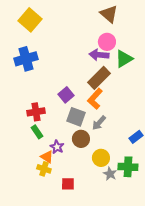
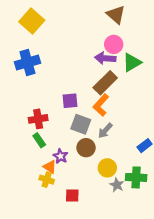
purple square: (66, 95) -> (70, 101), turned 35

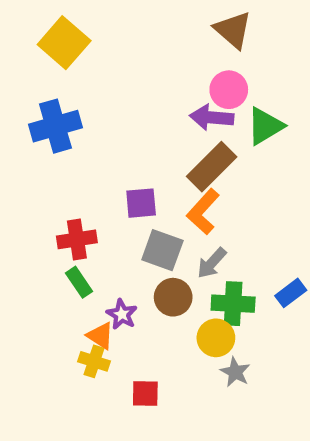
green cross: (136, 177) -> (233, 304), moved

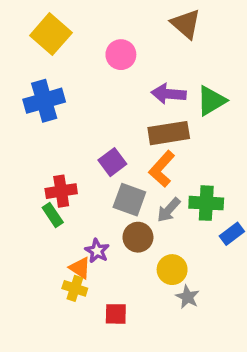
pink circle: (229, 90) -> (121, 55), moved
brown rectangle: (212, 167) -> (169, 133), turned 36
purple square: (141, 203) -> (112, 162), turned -32
green rectangle: (79, 282) -> (53, 215), moved
green cross: (233, 304) -> (206, 203), moved

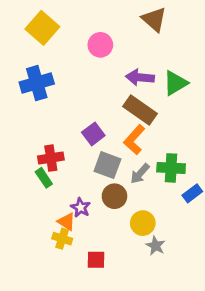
brown rectangle: (169, 133) -> (140, 110), turned 44

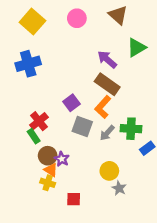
pink circle: (100, 45) -> (77, 18), moved
purple arrow: (140, 77) -> (107, 59), turned 36
green triangle: (175, 83) -> (136, 47), moved
red cross: (51, 158) -> (39, 121), turned -30
brown circle: (114, 196) -> (48, 156), moved

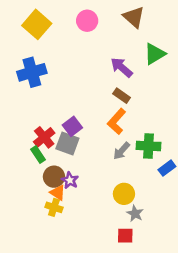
brown rectangle: (107, 84) -> (122, 96), size x0.6
purple square: (71, 103) -> (72, 126), moved
gray square: (82, 126) -> (67, 144), moved
red square: (74, 199) -> (125, 236), moved

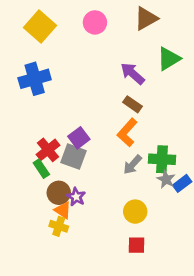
brown triangle: (134, 17) -> (146, 18), turned 50
gray star: (135, 213) -> (166, 179), moved
red square: (125, 236) -> (137, 245), moved

